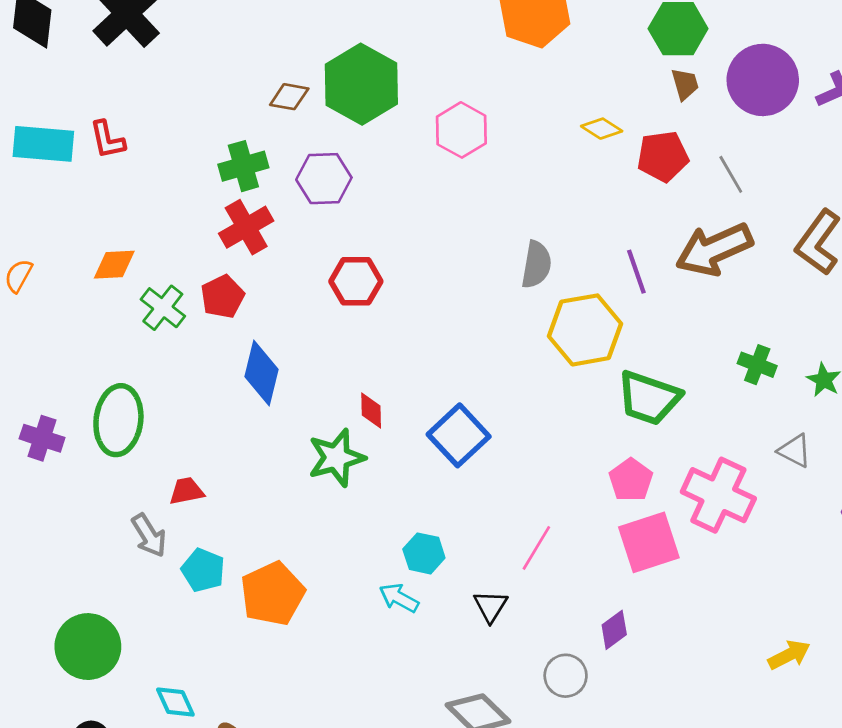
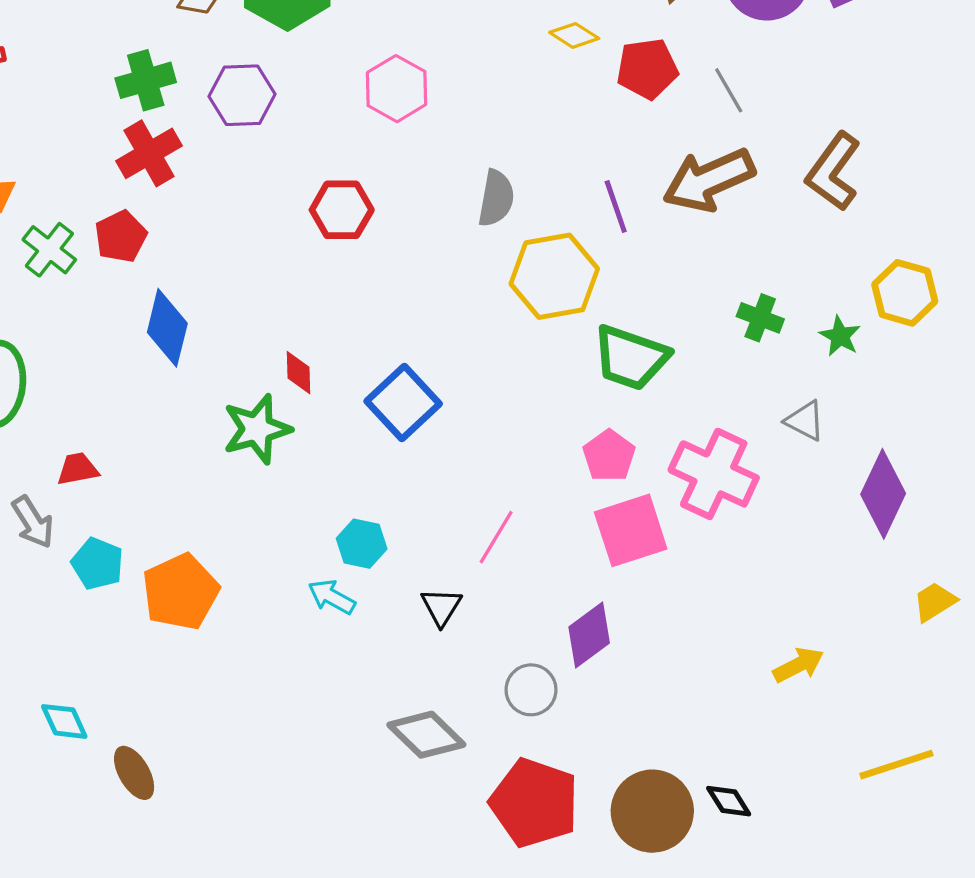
pink hexagon: (461, 130) -> (396, 89), moved
red hexagon: (356, 281) -> (342, 210), moved
purple diamond: (614, 630) -> (589, 635), size x1.4

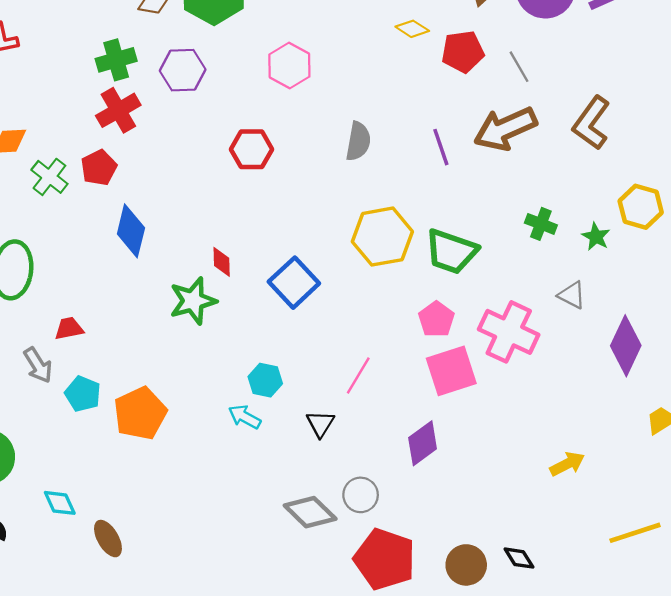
yellow hexagon: (554, 276) -> (382, 237), moved
gray circle: (531, 690) -> (361, 495), moved
brown circle: (652, 811) -> (466, 565), size x0.7

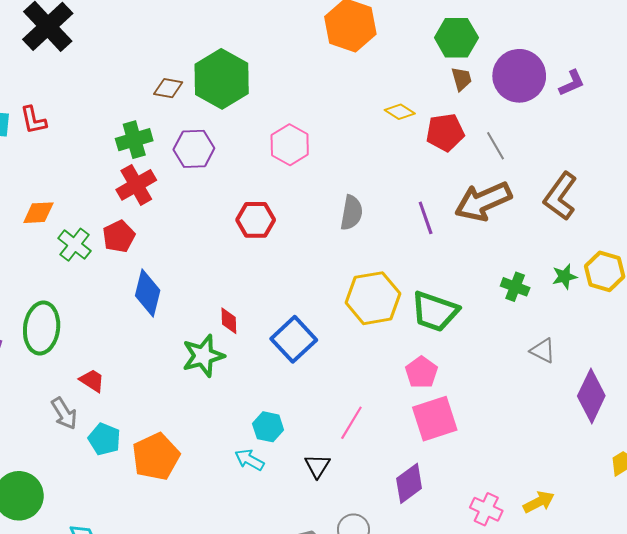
green star: (596, 237) -> (564, 277), moved, turned 30
red trapezoid: (69, 328) -> (92, 380), turned 44
pink cross: (509, 332) -> (486, 509), moved, size x0.6

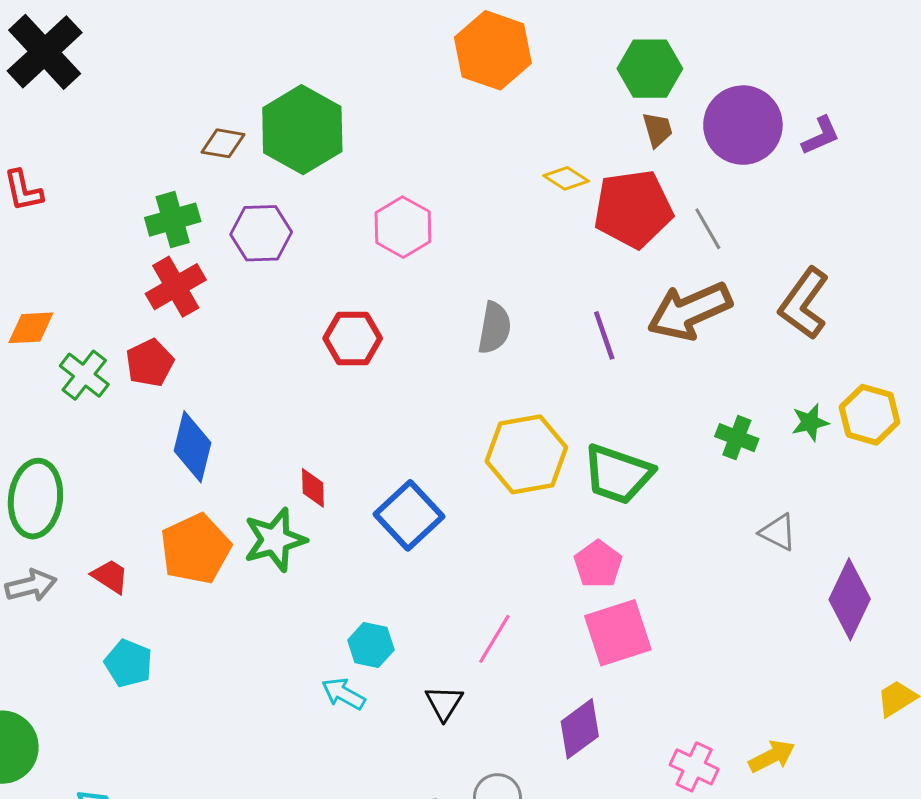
red pentagon: (445, 132) -> (633, 209), size x1.4
gray arrow: (64, 413) -> (31, 585), moved, turned -72
orange pentagon: (156, 457) -> (196, 549), moved

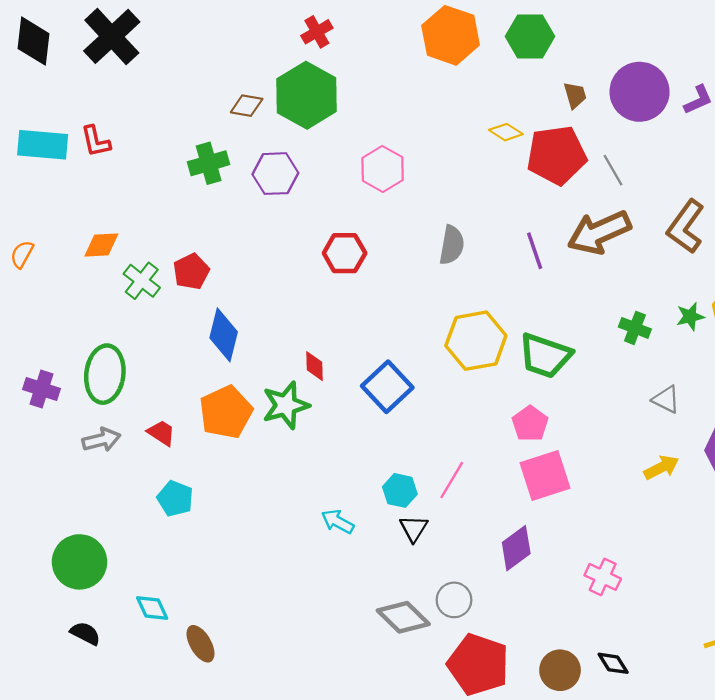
green hexagon: (650, 69) -> (530, 36), moved
red cross: (176, 287) -> (317, 32), moved, size x0.7
cyan hexagon: (371, 645) -> (400, 490), moved
yellow arrow: (772, 756) -> (661, 467), moved

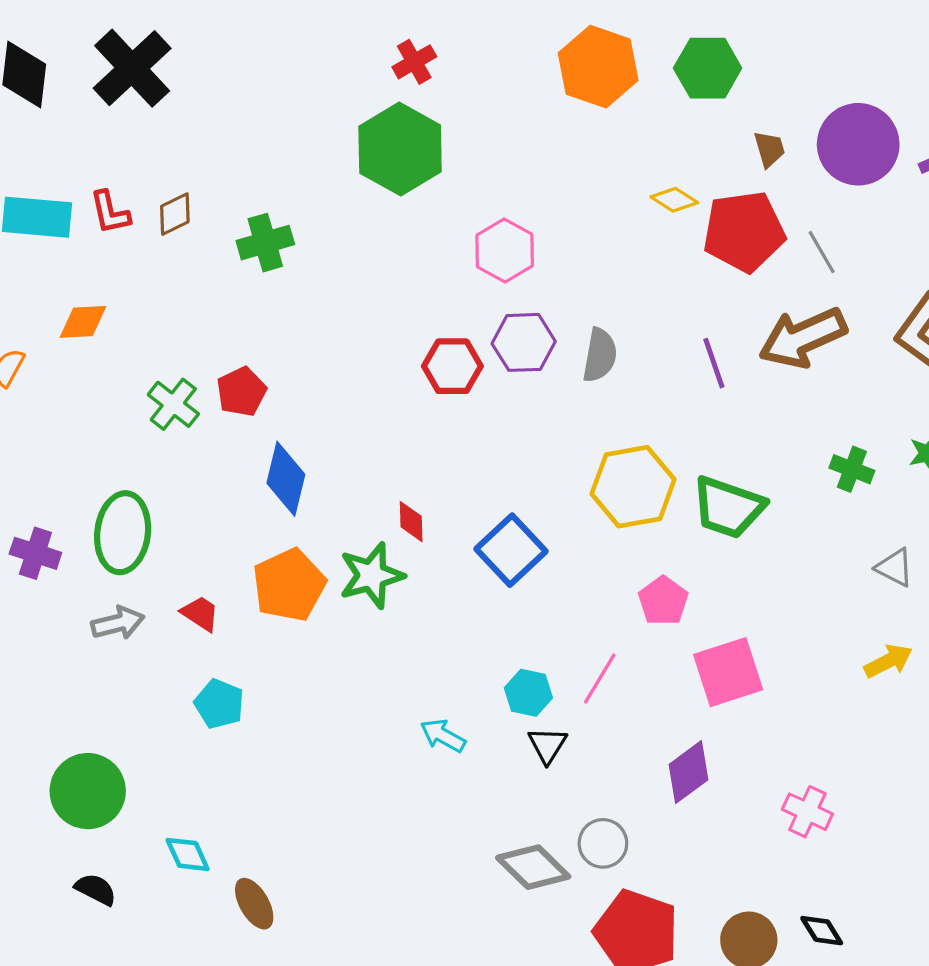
brown diamond: (247, 106) -> (175, 214), moved, turned -36
purple hexagon: (275, 174) -> (524, 342), moved
orange diamond: (101, 245) -> (83, 322), moved
pink pentagon: (530, 424) -> (663, 601), moved

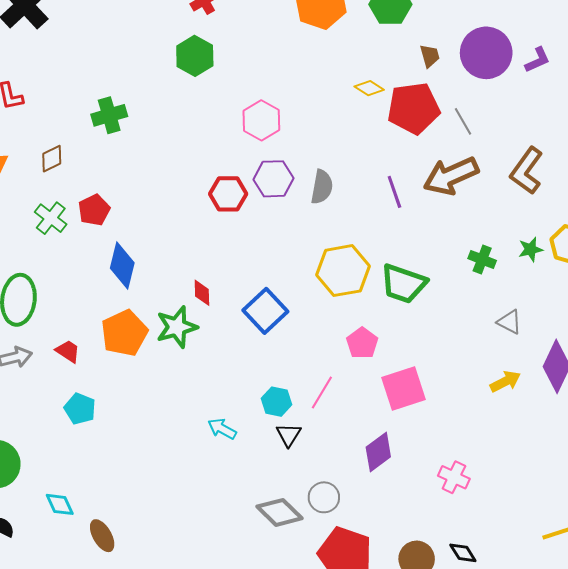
green hexagon: (400, 149) -> (195, 56), size x0.7
brown diamond: (175, 214) -> (52, 159), moved

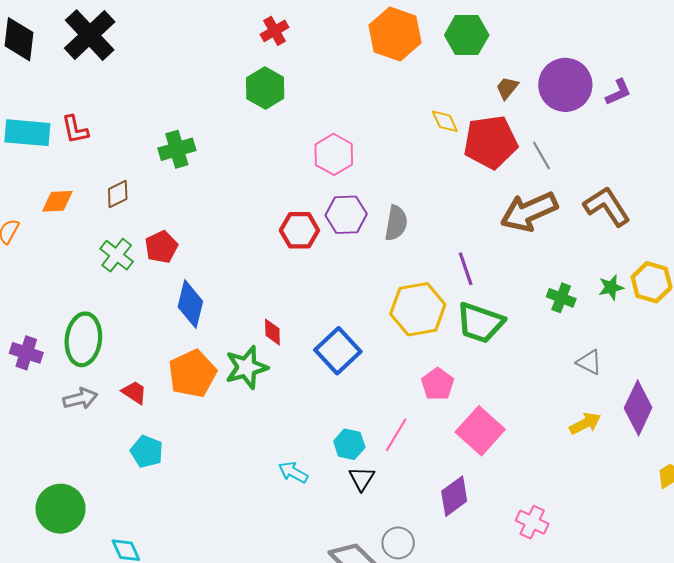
brown trapezoid: (430, 56) -> (507, 88), turned -125
yellow diamond: (369, 88) -> (445, 121), turned 32
brown L-shape: (526, 171) -> (607, 206), turned 111
purple line: (394, 192) -> (466, 269), moved
pink square: (404, 388) -> (480, 431), turned -30

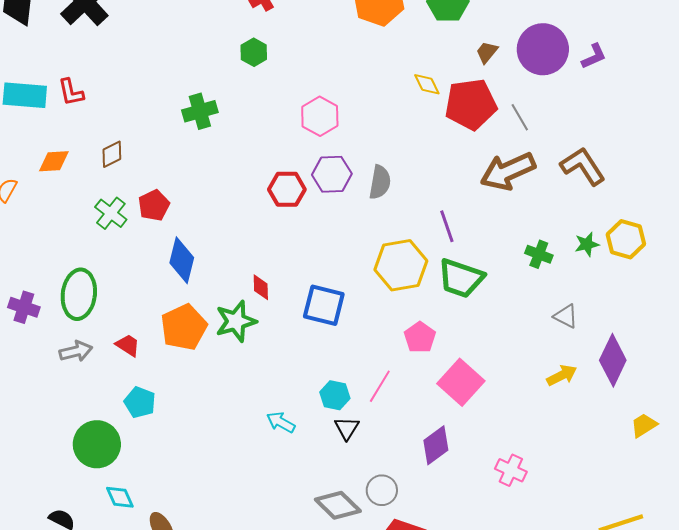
green hexagon: (265, 88) -> (254, 52), size x0.7
green cross: (177, 149) -> (200, 111), moved
blue square: (338, 351) -> (324, 305), turned -33
green circle: (61, 509) -> (97, 444), moved

